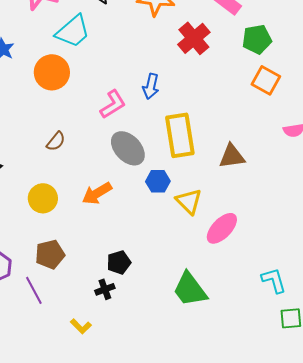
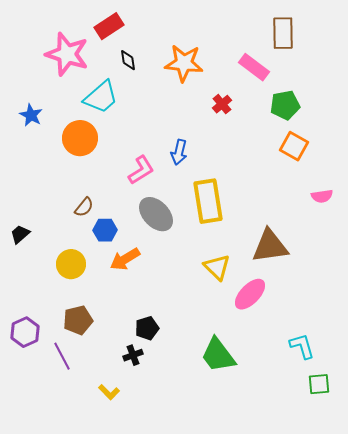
red cross: (194, 38) -> (222, 104), size x0.6
brown triangle: (232, 156) -> (270, 246), moved, size x1.4
blue hexagon: (158, 181) -> (105, 230), moved

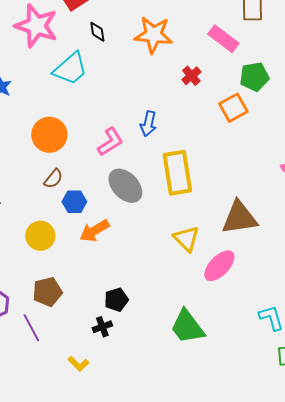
orange circle: (80, 138) -> (49, 135), moved
orange square: (294, 146) -> (233, 108), moved, turned 32

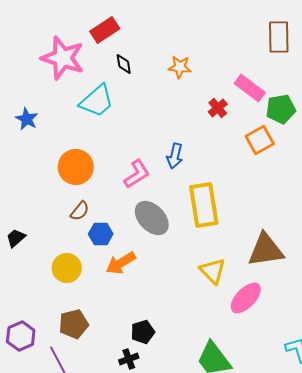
orange star: (153, 35) -> (180, 67), size x0.6
pink rectangle: (223, 39) -> (250, 88), moved

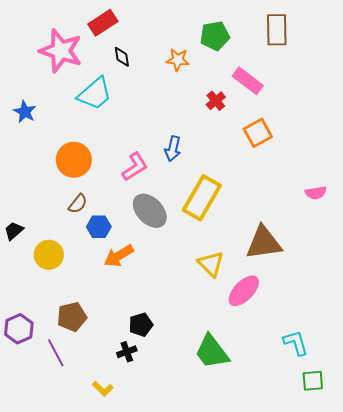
green pentagon: (281, 109) -> (215, 36), moved
yellow rectangle: (204, 205) -> (202, 198), turned 39
yellow circle: (67, 268) -> (49, 255), moved

